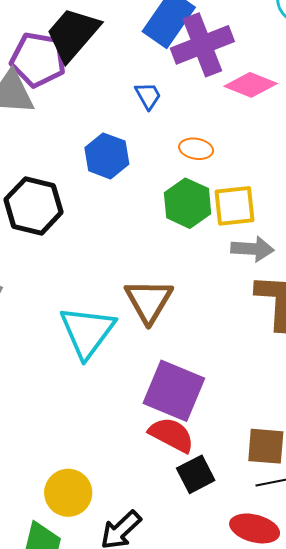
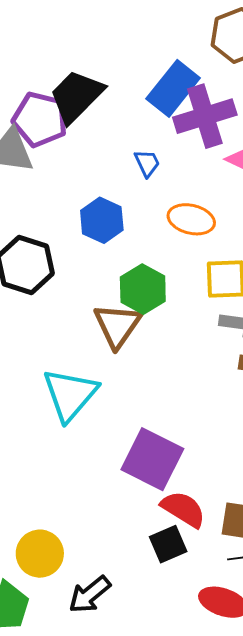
orange ellipse: (196, 149) -> (191, 219), size x1.4
green hexagon: (188, 203) -> (143, 289), moved
brown triangle: (149, 301) -> (117, 325), moved
red semicircle: (171, 435) -> (183, 509), moved

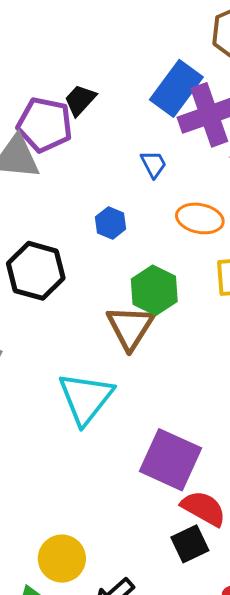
black trapezoid: (76, 96) -> (80, 100), size x0.6
blue hexagon: (102, 220) -> (111, 223), size x0.7

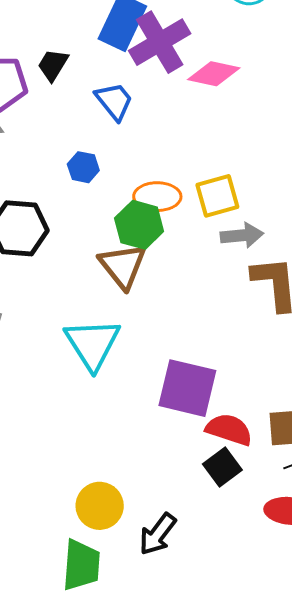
black trapezoid: (80, 100) -> (53, 65), moved
blue trapezoid: (153, 164) -> (114, 101), size x1.4
orange ellipse: (200, 218) -> (157, 197), moved

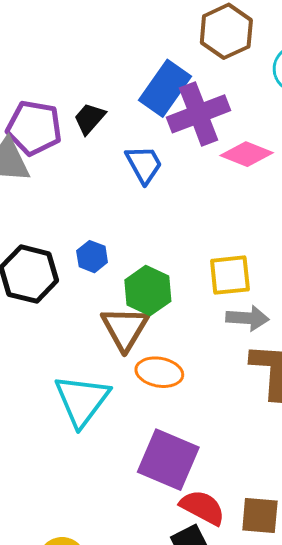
blue hexagon: (83, 167) -> (92, 257), moved
orange ellipse: (157, 197) -> (159, 372), moved

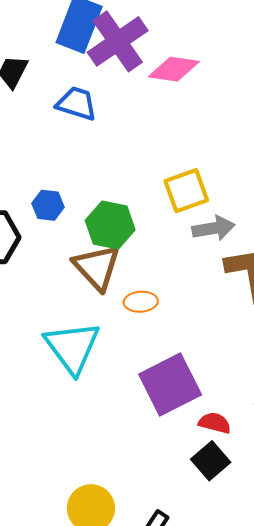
blue trapezoid: (144, 164) -> (77, 104), turned -30
orange ellipse: (159, 372) -> (141, 302), size x0.7
purple square: (168, 460) -> (170, 385), turned -36
red semicircle: (202, 507) -> (215, 423), size x0.7

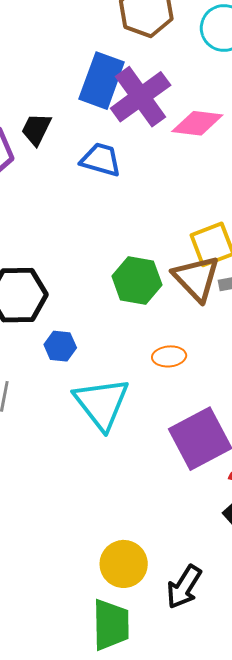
blue hexagon: (48, 205) -> (60, 346), moved
brown triangle: (97, 267) -> (196, 278), moved

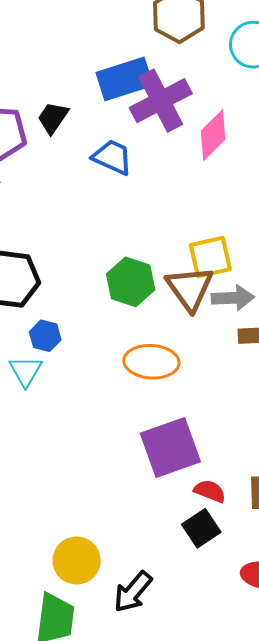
blue rectangle: (102, 81) -> (124, 79), turned 44
pink diamond: (197, 123) -> (213, 135), turned -60
orange ellipse: (169, 356) -> (151, 362), size x1.6
cyan triangle: (102, 403) -> (26, 371), moved, size x0.6

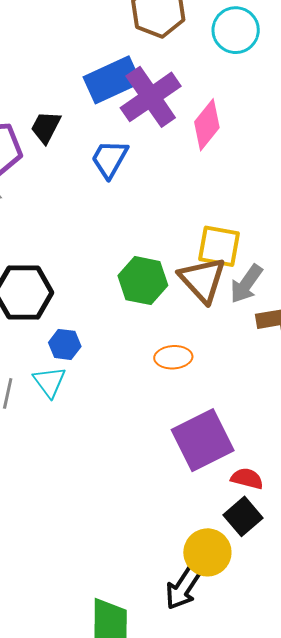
blue trapezoid: (112, 157) -> (110, 159), turned -78
yellow square: (210, 257) -> (219, 246), turned 30
gray arrow: (233, 298) -> (246, 284), turned 135
orange ellipse: (151, 362) -> (173, 357), size x0.7
yellow circle: (77, 560) -> (207, 552), moved

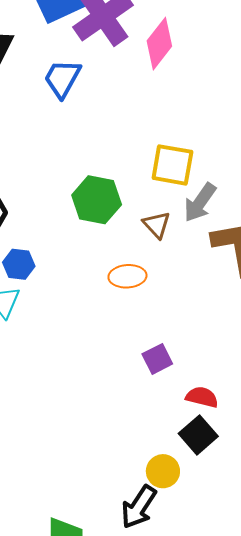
brown triangle: (202, 280) -> (157, 225), moved, size x0.6
purple square: (203, 440) -> (157, 359), size x0.5
yellow circle: (207, 552) -> (163, 471), size x0.7

